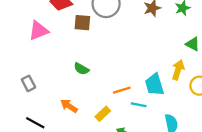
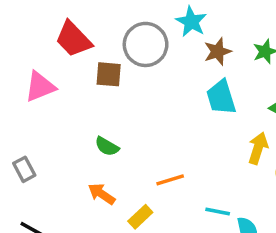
cyan trapezoid: (154, 85) -> (221, 97), moved
cyan line: (139, 105) -> (218, 211), moved
orange arrow: (69, 106) -> (102, 194), moved

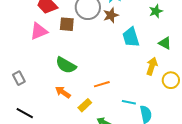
brown star: (218, 52) -> (111, 15), moved
pink triangle: (40, 87) -> (39, 31), moved
green semicircle: (107, 146) -> (66, 65), size x1.5

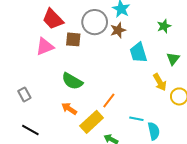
green triangle: (165, 43) -> (173, 59), turned 40
yellow arrow: (152, 66) -> (160, 82), turned 132
orange line: (102, 84) -> (109, 101), turned -35
yellow rectangle: (85, 105) -> (92, 122), size x1.6

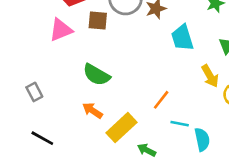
orange line: (109, 101) -> (161, 100), moved

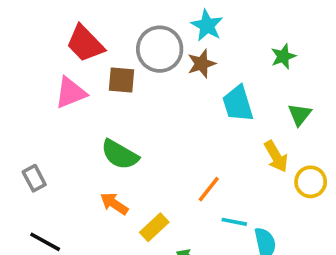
yellow rectangle: (122, 128) -> (154, 227), size x0.7

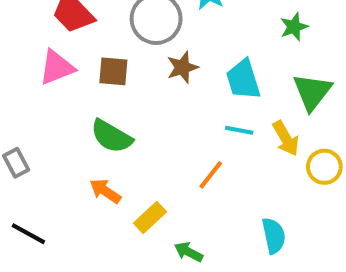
brown star: (201, 64) -> (182, 67), moved
brown square: (121, 80) -> (113, 71), moved
green triangle: (300, 115) -> (312, 92), size x1.5
cyan line: (234, 222) -> (239, 130), moved

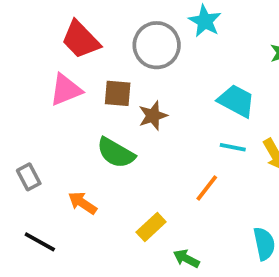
brown star: (182, 67) -> (153, 116), moved
cyan trapezoid: (243, 80) -> (236, 101), turned 135
orange arrow: (105, 191) -> (82, 203), moved

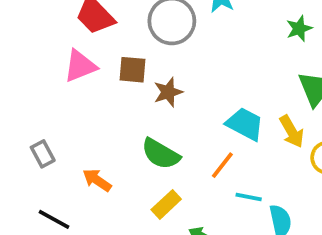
cyan trapezoid: (236, 101) -> (245, 124), moved
cyan line: (233, 147) -> (249, 197), moved
green semicircle: (116, 153) -> (161, 154), moved

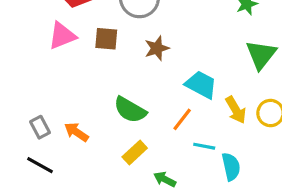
brown star: (168, 92) -> (157, 48), moved
yellow arrow: (292, 131) -> (236, 110), moved
gray rectangle: (43, 154) -> (40, 127), moved

